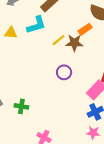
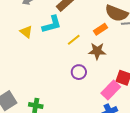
yellow triangle: (11, 33) -> (26, 32), turned 32
brown star: (74, 43) -> (97, 51), moved

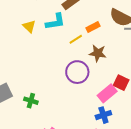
orange rectangle: (100, 29) -> (93, 27), moved
purple circle: (79, 72) -> (77, 72), size x1.5

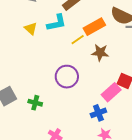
orange rectangle: (93, 27) -> (94, 27), size x1.5
purple circle: (77, 72) -> (67, 77), moved
blue cross: (103, 115) -> (98, 113), moved

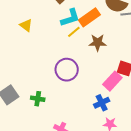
cyan L-shape: (57, 23) -> (70, 18), moved

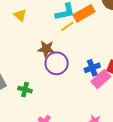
brown star: (98, 43) -> (46, 49), moved
blue cross: (102, 103) -> (92, 68), moved

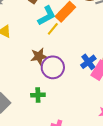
green cross: (25, 90) -> (38, 95), moved

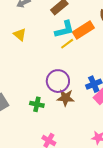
brown star: (39, 56) -> (66, 98), moved

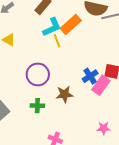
yellow line: (67, 44) -> (57, 41), turned -64
purple circle: (58, 81) -> (38, 74), moved

